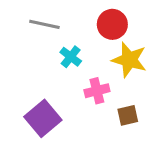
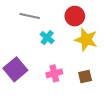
pink cross: (97, 91) -> (54, 73), moved
purple square: (43, 118) -> (15, 69), moved

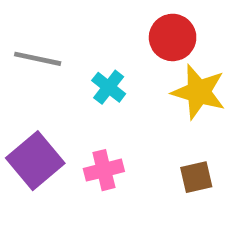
gray line: (30, 16) -> (38, 59), moved
pink cross: (54, 73) -> (104, 170), moved

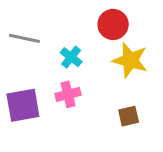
purple square: (35, 161) -> (23, 105), turned 30
pink cross: (104, 170) -> (68, 94), moved

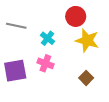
pink cross: (68, 94) -> (45, 63), turned 35
brown square: (129, 116) -> (86, 78), turned -32

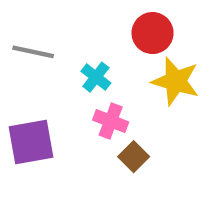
pink cross: (45, 63) -> (111, 121), moved
brown square: (86, 78) -> (134, 157), moved

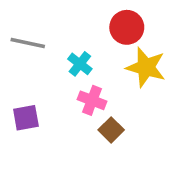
purple square: (31, 142) -> (26, 118), size x0.7

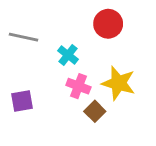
yellow star: (146, 67) -> (119, 83), moved

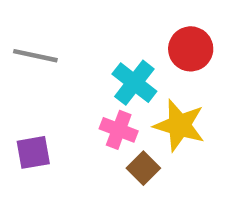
red circle: (108, 24) -> (191, 49), moved
cyan cross: (68, 55) -> (134, 83), moved, size x1.4

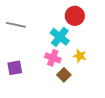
red circle: (191, 49) -> (75, 16), moved
yellow star: (179, 125) -> (80, 56), size x0.6

